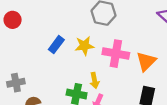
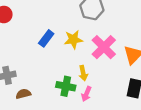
pink cross: (116, 54) -> (104, 47), turned 35

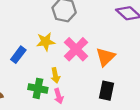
blue rectangle: (46, 38) -> (18, 55), moved
pink arrow: (86, 94) -> (59, 96), turned -40

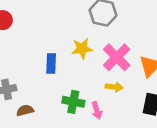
blue rectangle: (18, 55) -> (51, 63), turned -35
yellow arrow: (55, 75) -> (114, 87), moved, turned -72

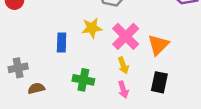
yellow arrow: (114, 87) -> (123, 65), turned 63
pink arrow: (97, 110) -> (123, 90), moved

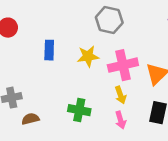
pink cross: (126, 36) -> (123, 65), turned 32
blue rectangle: (62, 42) -> (49, 50), moved

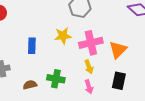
blue rectangle: (49, 50) -> (32, 46), moved
brown semicircle: (30, 119) -> (30, 85), moved

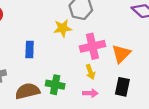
yellow star: (63, 36) -> (63, 28), moved
brown semicircle: (30, 85) -> (27, 91), size x1.6
pink arrow: (89, 87) -> (90, 93), turned -72

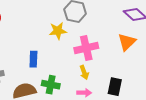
blue rectangle: (30, 50) -> (33, 59), moved
orange triangle: (121, 54) -> (127, 42), moved

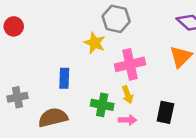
yellow star: (58, 31) -> (95, 43), turned 30
green cross: (51, 85) -> (102, 105), moved

